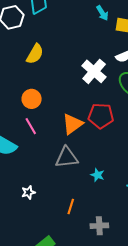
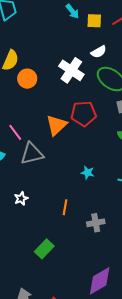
orange circle: (32, 99) -> (27, 79), moved
gray triangle: (67, 157) -> (32, 154), moved

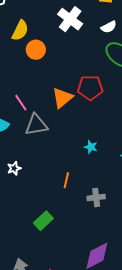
white cross: (71, 70) -> (70, 19), moved
white star: (21, 198) -> (14, 168), moved

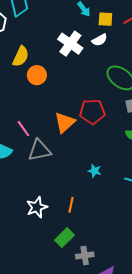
white semicircle: (109, 27) -> (100, 40), moved
white star: (14, 168) -> (37, 207), moved, size x1.5
gray cross: (96, 197) -> (85, 255), moved
green rectangle: (43, 221) -> (65, 238), moved

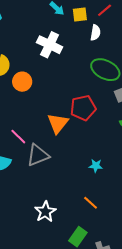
white semicircle: (100, 40) -> (95, 33), moved, turned -42
orange line: (71, 205) -> (91, 203), moved, turned -49

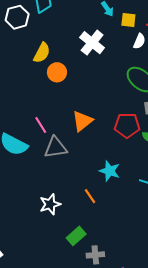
red pentagon: (83, 108) -> (127, 125), moved
cyan star: (96, 166) -> (110, 171), size x1.5
orange line: (91, 203) -> (90, 196), moved

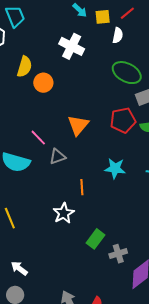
gray triangle: (56, 148) -> (57, 157), size x0.7
orange line: (90, 196) -> (82, 187), moved, turned 42

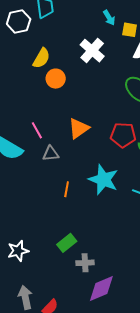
cyan star: (115, 168) -> (103, 180), size x1.4
white star: (64, 213) -> (18, 251), moved

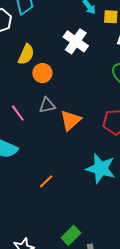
pink line: (37, 130) -> (18, 113), moved
gray triangle: (51, 154) -> (47, 105), moved
orange line: (67, 189) -> (46, 181), moved, turned 42

